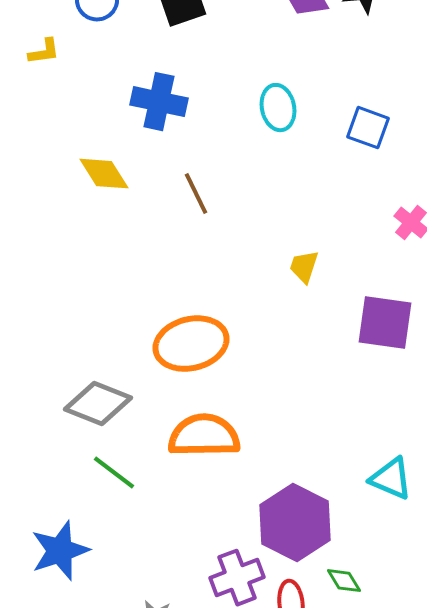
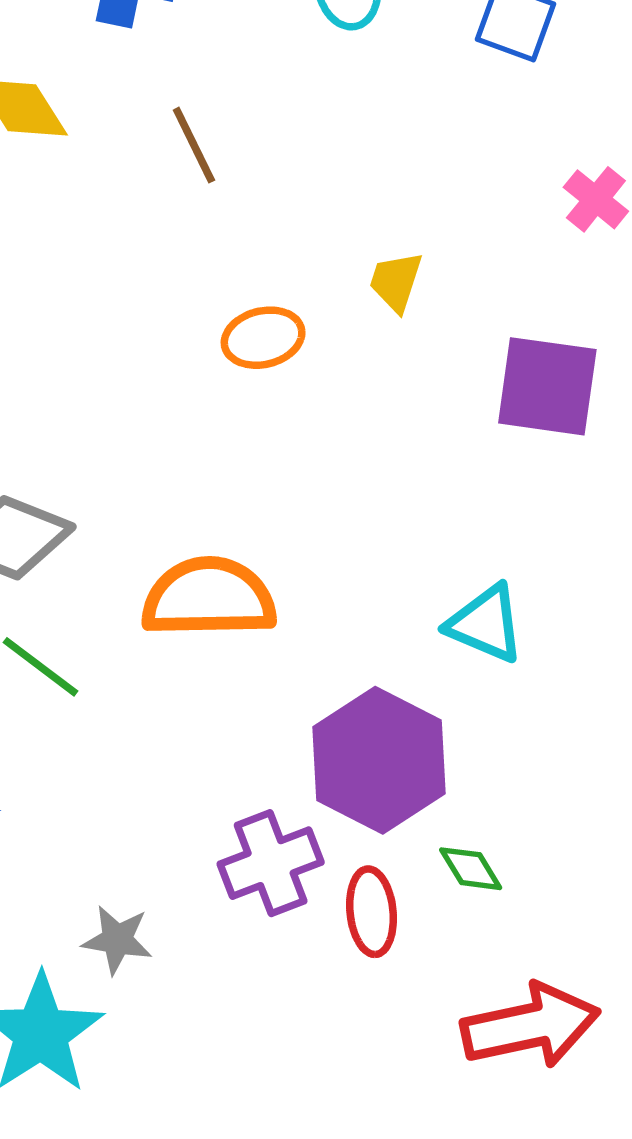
orange ellipse: (191, 344) -> (263, 338), moved, size x0.6
cyan triangle: (391, 479) -> (486, 624), moved

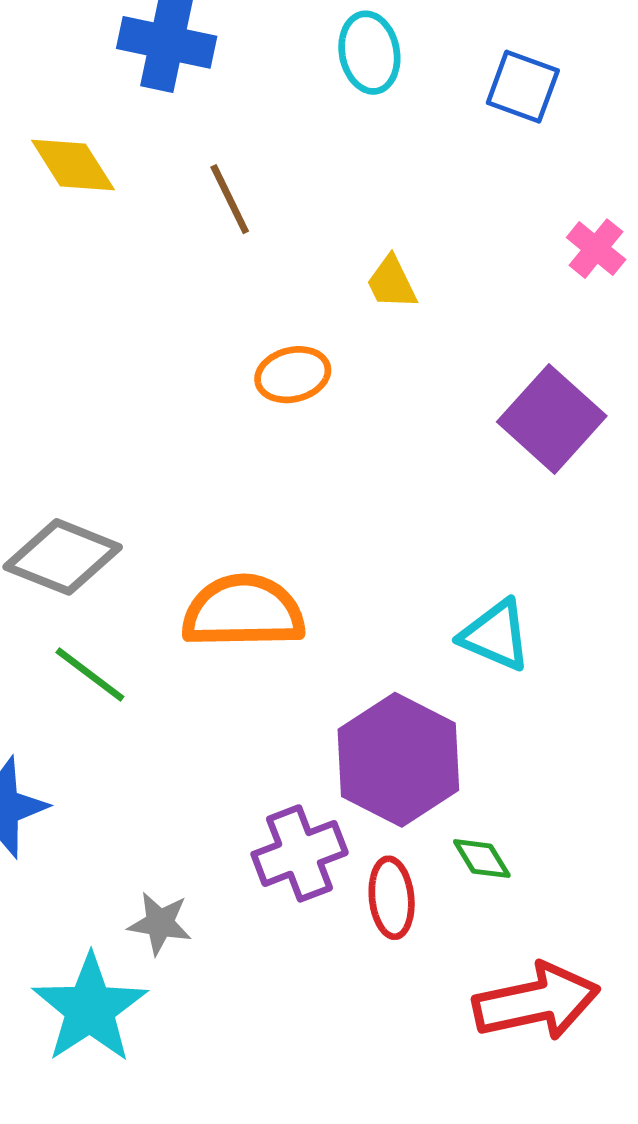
yellow trapezoid: (396, 282) -> (392, 283), moved, turned -44
purple square: (547, 386) -> (552, 419), turned 34

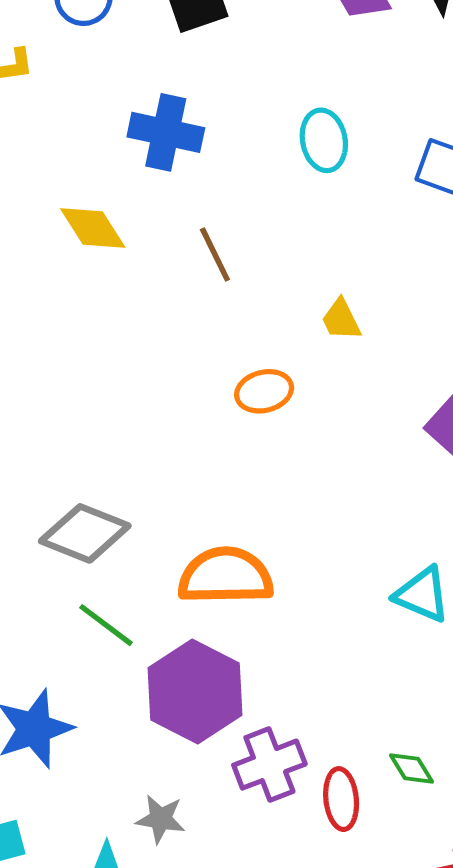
purple hexagon: (398, 760) -> (195, 691), moved

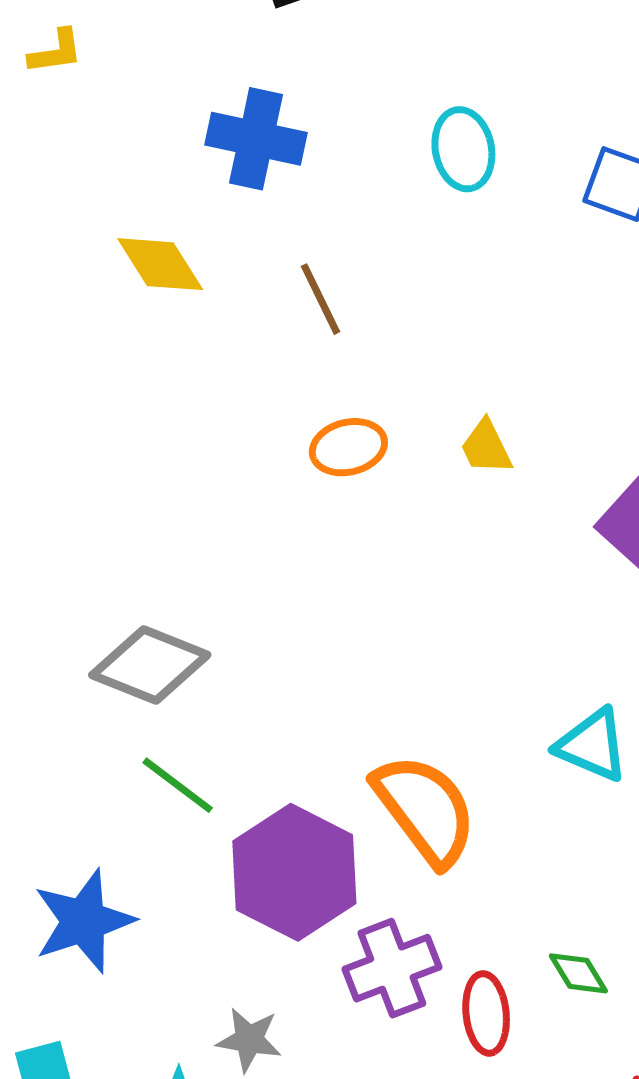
yellow trapezoid: (341, 320) -> (486, 447), moved
orange ellipse: (264, 391) -> (348, 447), moved
orange semicircle: (226, 576) -> (425, 810), moved, turned 54

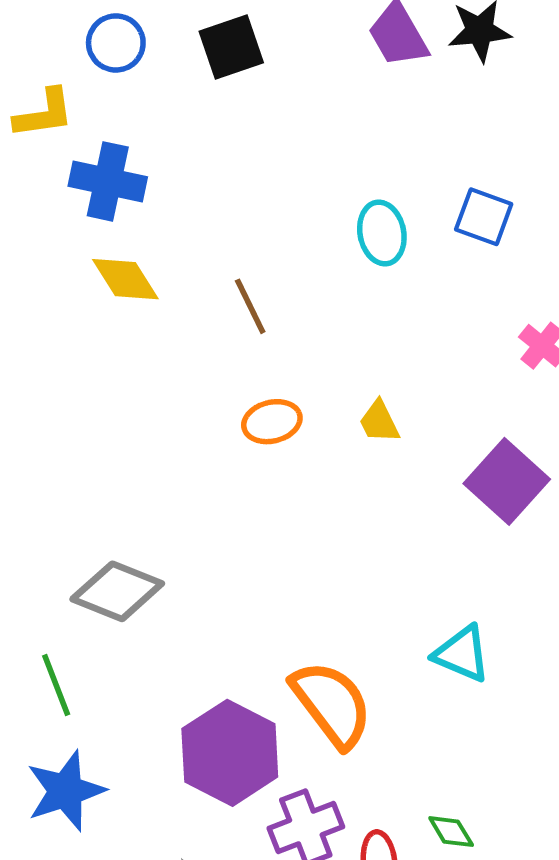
yellow L-shape: (56, 52) -> (44, 114), size x1.4
blue cross: (256, 139) -> (108, 181), moved
cyan ellipse: (463, 149) -> (382, 233), moved
green line: (178, 785) -> (56, 685), moved, turned 32

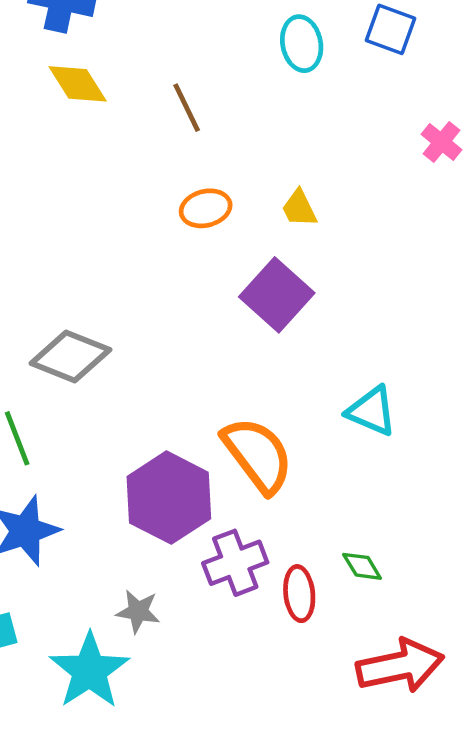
purple square: (507, 481) -> (277, 295), moved

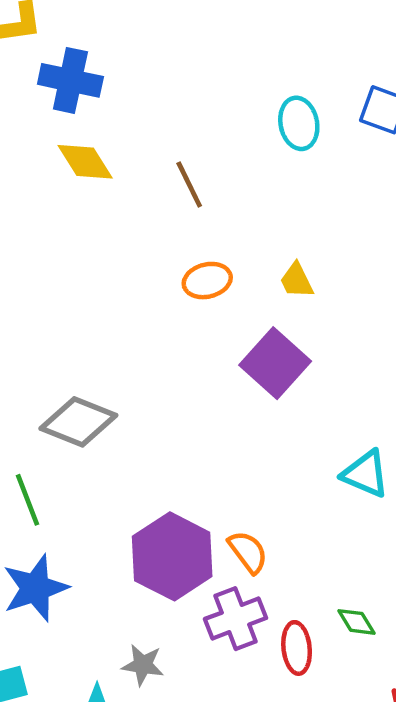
orange semicircle: (258, 455) -> (248, 552), moved, size x0.6

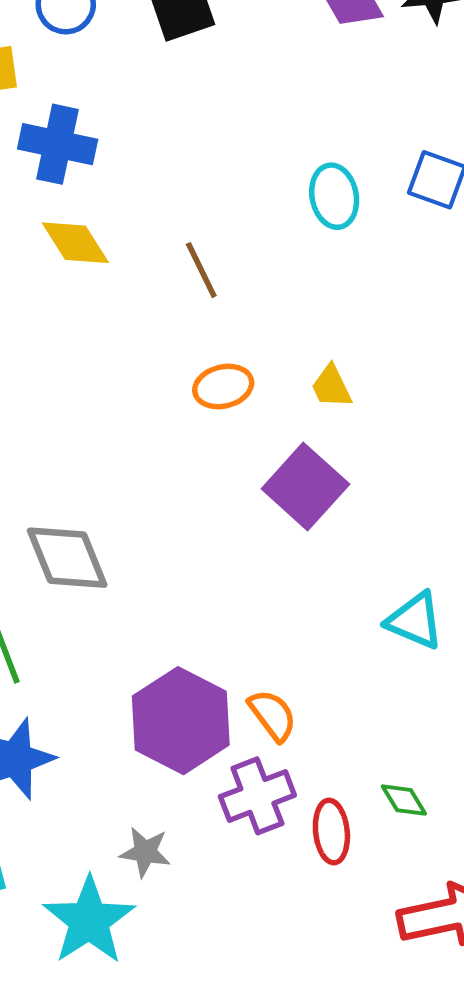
gray diamond: (78, 422) -> (67, 558), turned 46

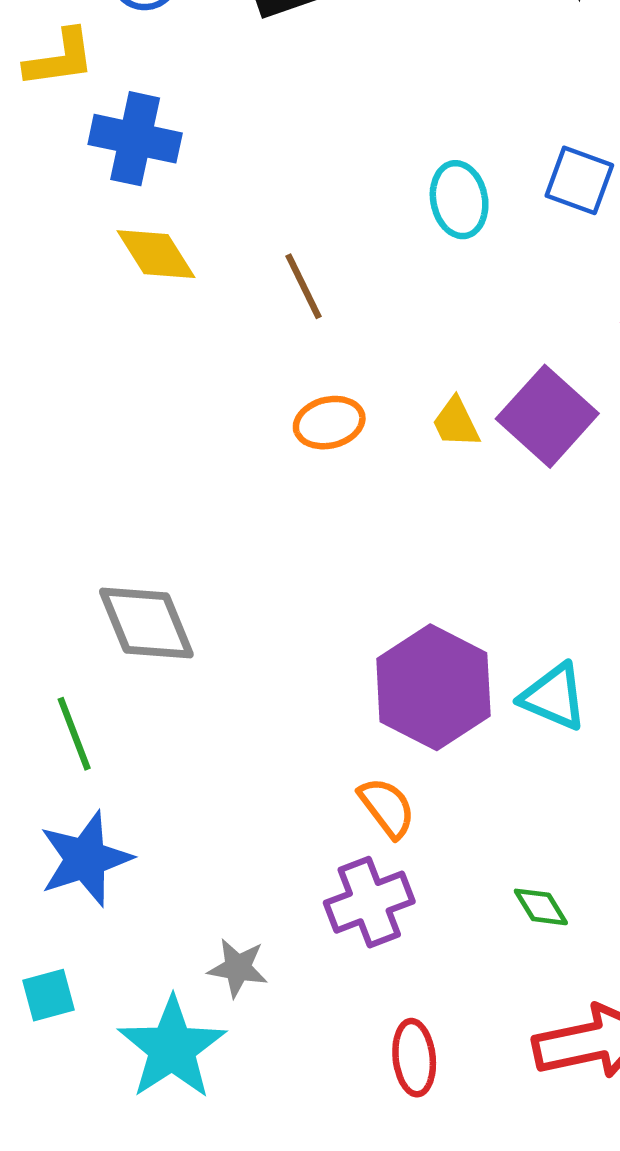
purple square: (305, 486) -> (547, 416), moved
purple hexagon: (181, 721) -> (433, 687), moved
red ellipse: (331, 832) -> (414, 1058), moved

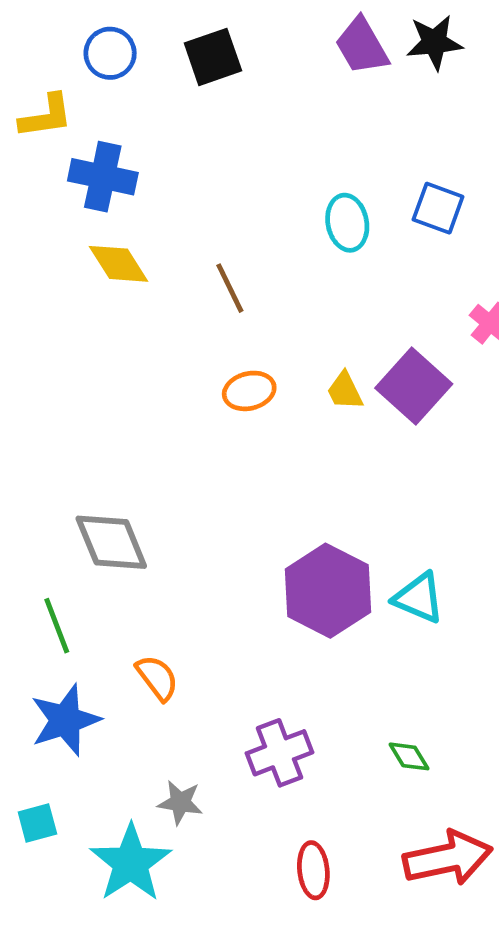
orange semicircle: (387, 807) -> (157, 678), moved

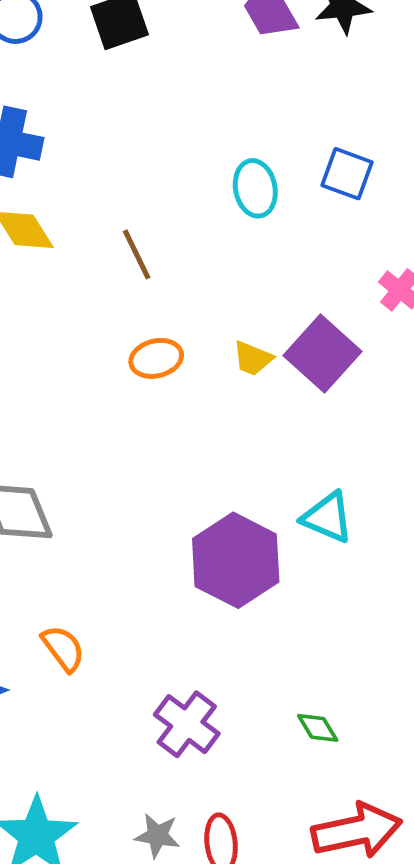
yellow trapezoid: (345, 391) -> (253, 358), turned -42
cyan triangle: (419, 598) -> (327, 517), moved
purple cross: (279, 753) -> (187, 724), turned -32
gray star: (180, 802) -> (157, 836), moved

